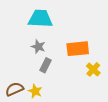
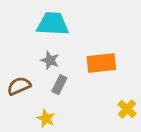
yellow cross: (93, 69) -> (127, 109), moved
brown semicircle: (14, 89) -> (19, 86), moved

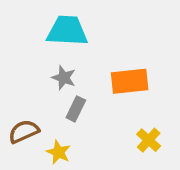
brown semicircle: (19, 86) -> (24, 131), moved
yellow cross: (127, 109) -> (149, 140), moved

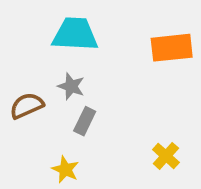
orange rectangle: (130, 81) -> (172, 48), moved
brown semicircle: (24, 131) -> (27, 106), moved

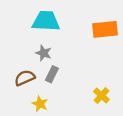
brown semicircle: (27, 106) -> (25, 78), moved

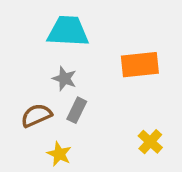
orange rectangle: (105, 29) -> (140, 65), moved

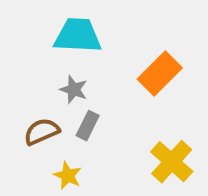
orange rectangle: (140, 65) -> (160, 74), turned -39
yellow cross: (150, 142) -> (172, 162), size x1.5

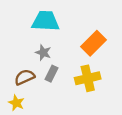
yellow cross: (172, 162) -> (88, 78), moved, turned 35
yellow star: (68, 176) -> (16, 103), moved

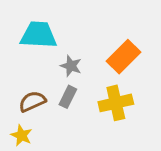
cyan trapezoid: (46, 21) -> (39, 35), moved
gray star: (43, 53) -> (71, 66), moved

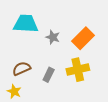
gray star: (71, 66) -> (53, 37), moved
gray rectangle: (68, 97) -> (49, 75), moved

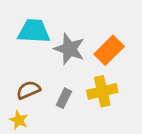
gray star: (53, 37) -> (69, 49), size x1.6

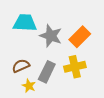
gray rectangle: (64, 98) -> (47, 72), size x1.5
yellow star: (19, 120) -> (29, 86), moved

